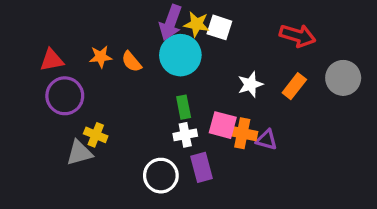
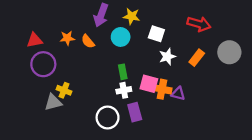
purple arrow: (171, 23) -> (101, 15), moved
white square: (219, 27) -> (156, 34), moved
cyan circle: (180, 55) -> (121, 37), size x0.7

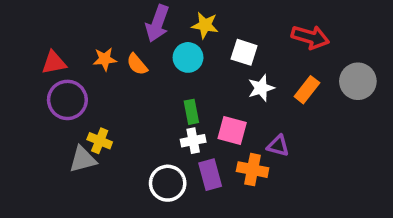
orange cross: (162, 89) -> (253, 170), moved

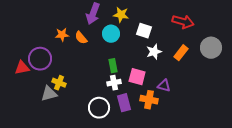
red triangle: (54, 63) -> (22, 68), moved

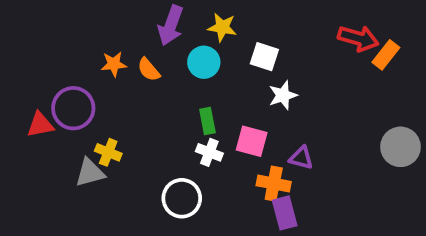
red arrow: (183, 22) -> (358, 38), moved
gray circle: (211, 48) -> (401, 147), moved
orange rectangle: (181, 53) -> (386, 55), moved
white cross: (114, 83) -> (209, 152), turned 32
purple rectangle: (124, 103) -> (285, 213), moved

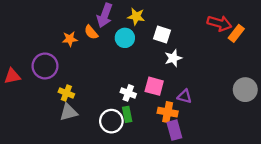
orange semicircle: (149, 70) -> (91, 32), moved
green rectangle: (207, 121) -> (127, 114), moved
red triangle: (40, 125) -> (12, 76), moved
gray triangle: (90, 173) -> (69, 112), moved

